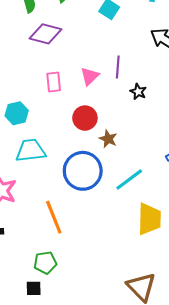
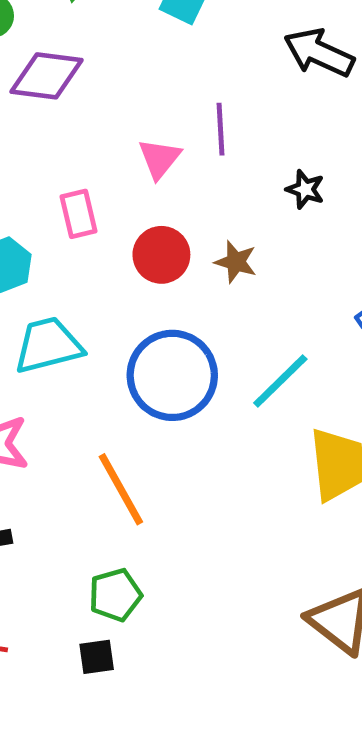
pink rectangle: (54, 82) -> (78, 214), moved
black star: (138, 92) -> (305, 189), moved
brown star: (108, 139) -> (236, 262), moved

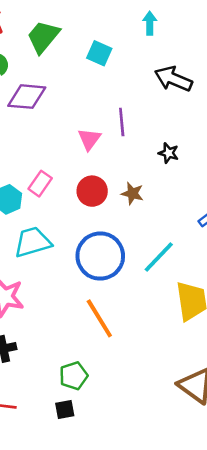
pink rectangle: (78, 214) -> (40, 184), moved, turned 50
orange line: (121, 489) -> (99, 318), moved

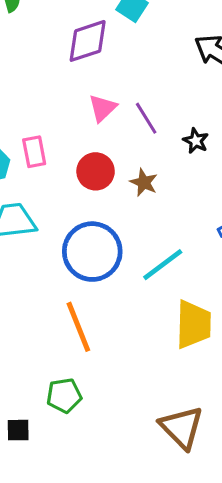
purple diamond: (27, 97) -> (88, 41), moved, turned -33
purple line: (122, 122) -> (146, 118), moved, turned -36
pink rectangle: (40, 184) -> (34, 152), turned -55
green pentagon: (74, 376) -> (64, 395), moved

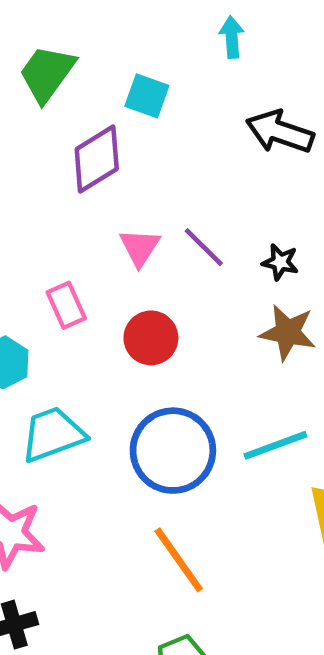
pink rectangle: (34, 152) -> (66, 305), moved
brown star: (144, 182) -> (288, 332), moved, size x1.4
cyan line: (163, 265) -> (275, 445), turned 30

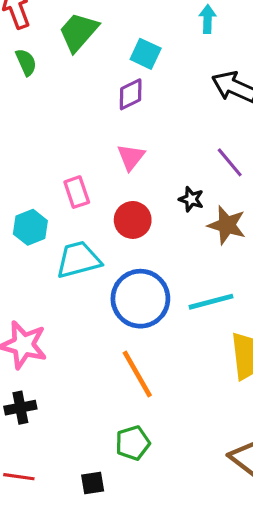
purple diamond: (97, 159) -> (131, 94), moved, size x0.7
purple line: (204, 247) -> (230, 162), moved
black star: (280, 262) -> (191, 199), moved
cyan trapezoid: (53, 434) -> (78, 260), moved

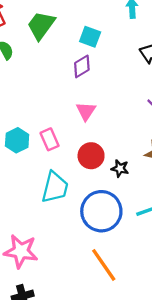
black star: (191, 199) -> (120, 168), moved
cyan hexagon: (30, 227) -> (17, 140), moved
cyan trapezoid: (78, 260) -> (55, 187), turned 124

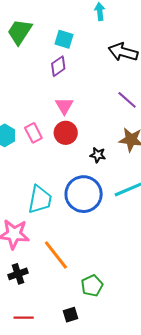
red circle: (91, 156) -> (66, 133), moved
cyan trapezoid: (55, 187) -> (40, 200), moved
orange line: (104, 265) -> (56, 255), moved

